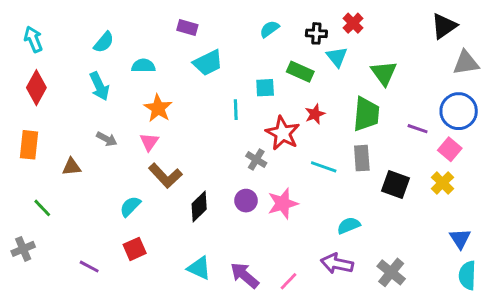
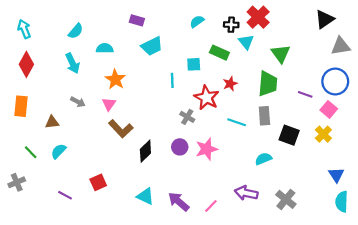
red cross: (353, 23) -> (258, 17), size x1.5
cyan semicircle: (130, 206) -> (59, 151), moved
cyan semicircle: (349, 225) -> (263, 159), moved

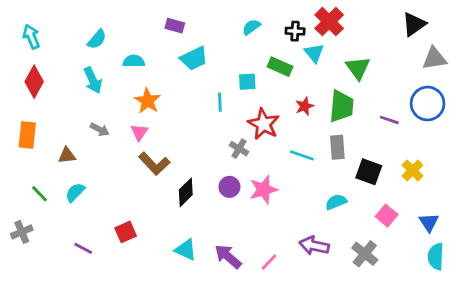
red star: (230, 84) -> (305, 106), moved
pink square: (329, 109) -> (387, 216), moved

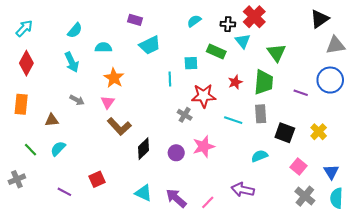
cyan arrow: (31, 37) -> (24, 28), turned 66
red star: (264, 124) -> (204, 96), turned -30
purple circle: (229, 187) -> (176, 153), moved
gray cross: (365, 254) -> (305, 196), moved

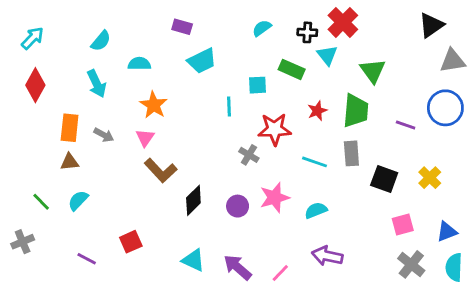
orange rectangle: (21, 104) -> (70, 128), moved
cyan semicircle: (260, 156) -> (316, 210), moved
pink square: (299, 167) -> (403, 225), turned 35
blue triangle: (331, 172) -> (447, 232), turned 42

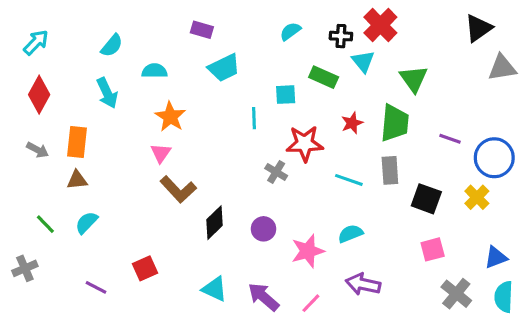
blue circle: (445, 108) -> (494, 158), moved
gray arrow: (104, 135) -> (38, 150), moved
pink star: (275, 198) -> (308, 251), moved
pink square: (403, 225) -> (433, 249), moved

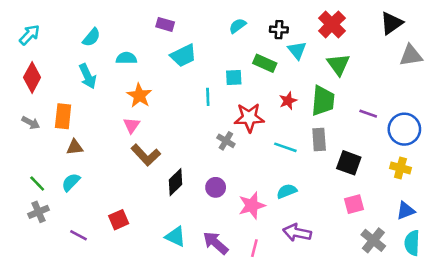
red cross: (380, 25) -> (332, 24), moved
brown triangle: (77, 180) -> (75, 147), moved
yellow cross: (477, 197) -> (400, 168), moved, turned -30
gray cross: (25, 268) -> (38, 212), moved
pink line: (311, 303) -> (254, 248), turned -30

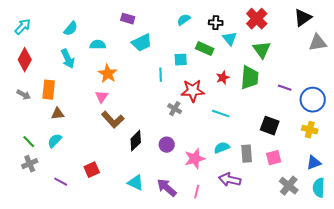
gray rectangle: (319, 140) -> (247, 154), moved

